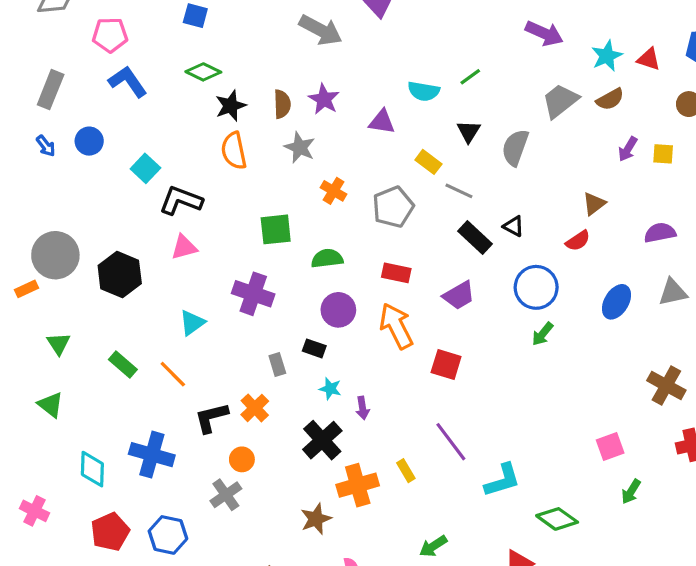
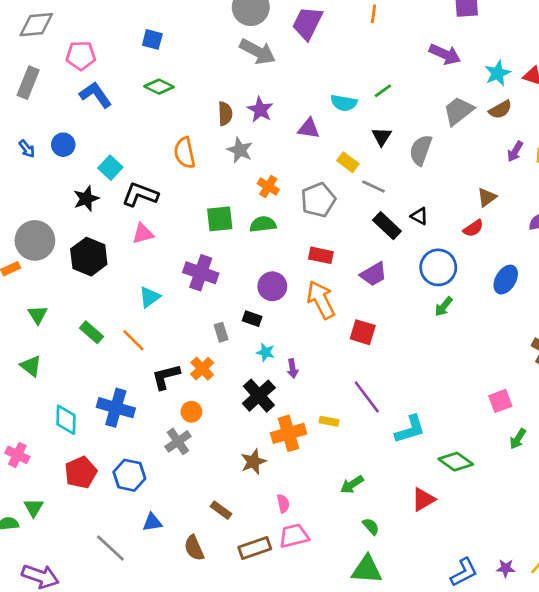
gray rectangle: (51, 90) -> (28, 83), moved
black star: (231, 106) -> (86, 199), moved
green semicircle: (327, 258) -> (263, 224), moved
yellow rectangle: (406, 471) -> (329, 421), turned -48

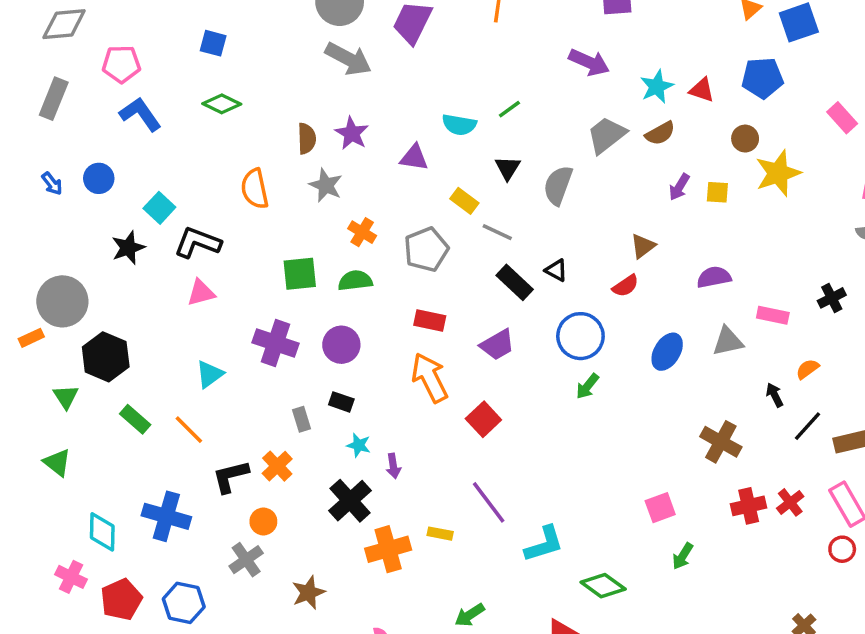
black hexagon: (89, 257) -> (106, 357), moved
purple circle: (272, 286) -> (341, 345), moved
red square: (363, 332) -> (483, 419), turned 30
pink cross: (17, 455) -> (71, 577), moved
brown star: (253, 462) -> (308, 593), moved

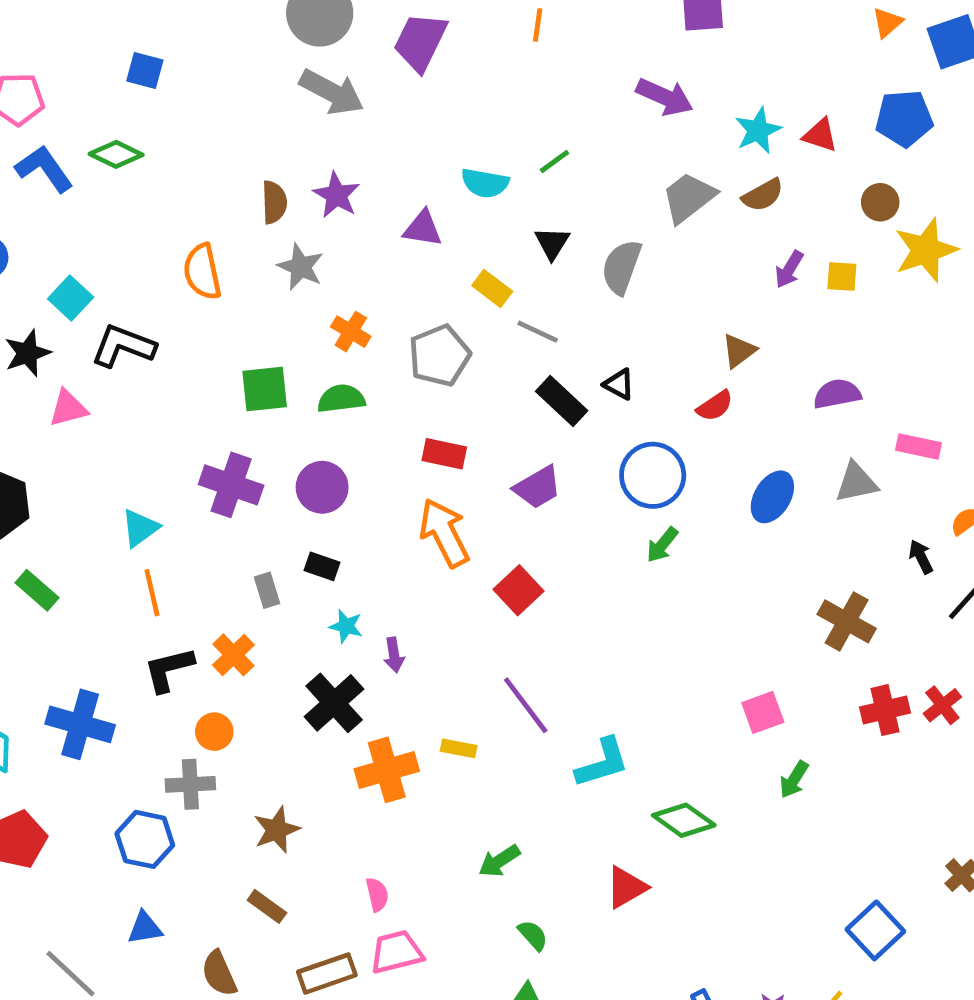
green diamond: (222, 104) -> (116, 154), moved
pink triangle: (201, 293) -> (68, 408), moved
orange line: (189, 430) -> (152, 593), moved, turned 32
gray cross: (246, 560) -> (190, 784), turned 32
blue hexagon: (184, 603) -> (145, 839), moved

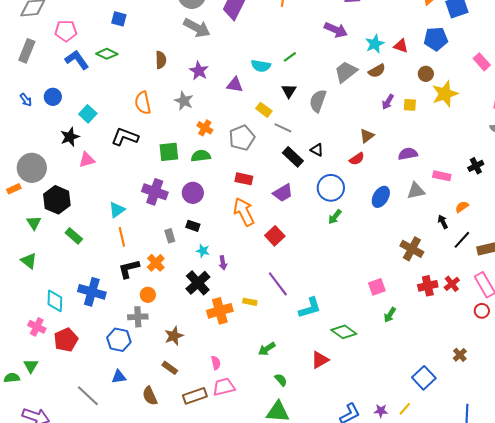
brown semicircle: (274, 202) -> (161, 60), moved
black L-shape: (123, 346) -> (125, 137), moved

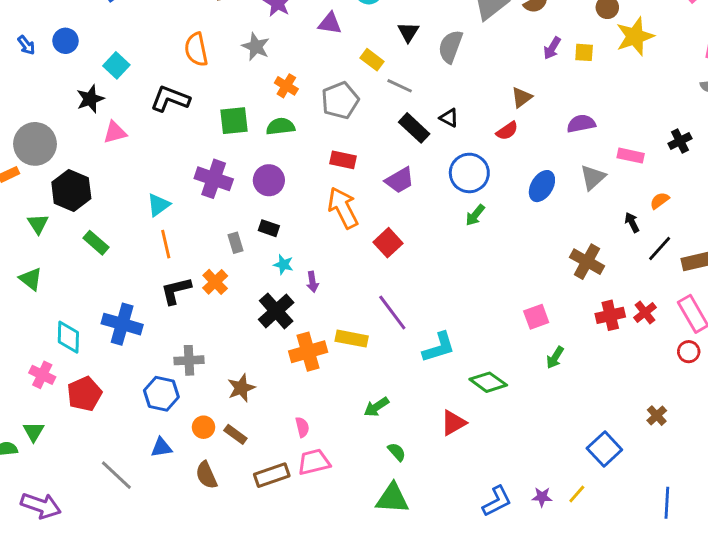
gray triangle: (416, 191) -> (593, 177), turned -30
orange circle: (148, 295) -> (203, 427), moved
yellow rectangle: (250, 302) -> (352, 339), size x1.5

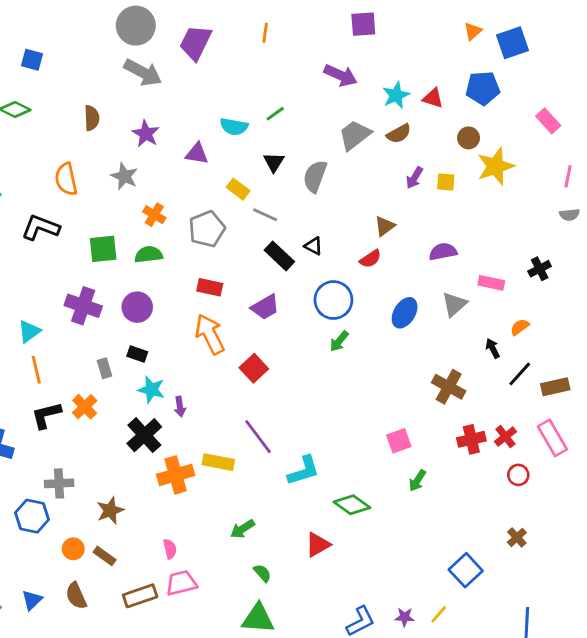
cyan star: (283, 264) -> (151, 390), size x1.4
red circle: (689, 352) -> (518, 475), moved
blue triangle: (161, 448) -> (32, 600), moved, turned -35

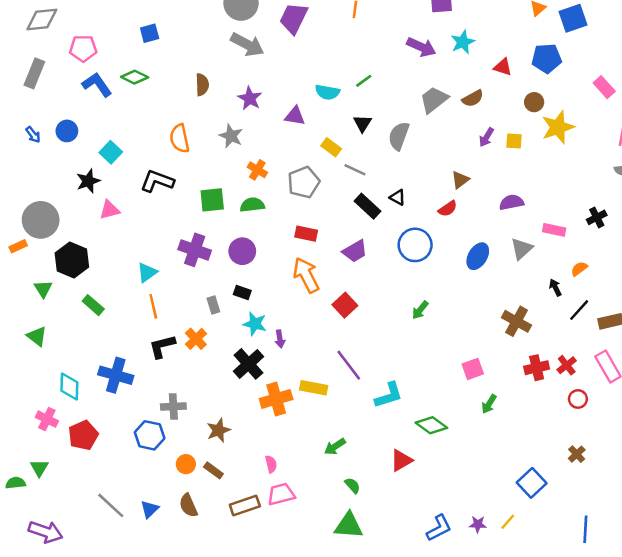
blue square: (32, 60) -> (150, 33), turned -30
cyan star: (396, 95) -> (463, 42), moved
green arrow: (339, 341) -> (420, 310), moved

